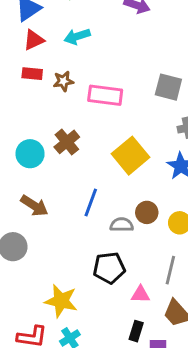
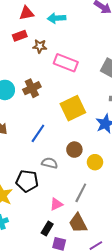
red rectangle: (32, 74) -> (20, 36), turned -40
gray semicircle: (122, 225) -> (50, 163), moved
black pentagon: (109, 268) -> (27, 181), moved
pink triangle: (140, 294) -> (56, 204), turned -40

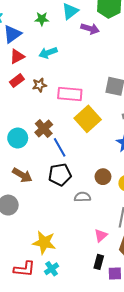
yellow square: (73, 108) -> (88, 119), moved
blue line: (38, 133) -> (60, 147), moved, turned -48
black pentagon: (27, 181) -> (60, 175), moved

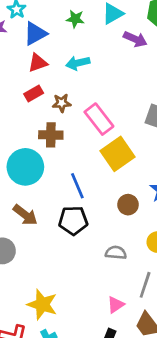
pink rectangle: (70, 94) -> (99, 119), turned 40
brown cross: (44, 129) -> (51, 135), moved, turned 36
cyan circle: (18, 138) -> (25, 167), size x1.4
brown circle: (103, 177) -> (128, 205), moved
gray semicircle: (82, 197) -> (116, 253), moved

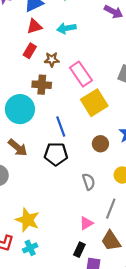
red rectangle: (34, 94) -> (30, 51), turned -32
gray semicircle: (116, 253) -> (89, 182), turned 63

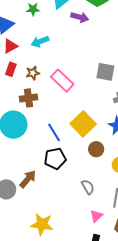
yellow square: (94, 103) -> (83, 124), moved
brown circle: (100, 144) -> (96, 149), moved
brown arrow: (18, 148) -> (28, 179), moved, turned -78
gray semicircle: (89, 182) -> (88, 187), moved

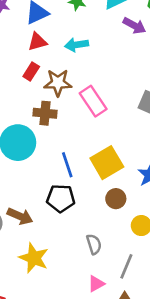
brown star: (33, 73) -> (58, 83), size x1.5
brown arrow: (28, 179) -> (20, 216), turned 60
yellow star: (42, 224) -> (34, 258), moved

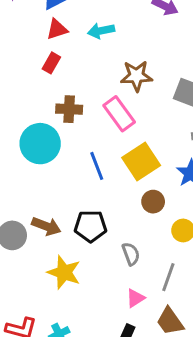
brown star: (58, 83) -> (136, 76), moved
pink rectangle: (93, 101) -> (119, 114), moved
black pentagon: (61, 198) -> (90, 226), moved

